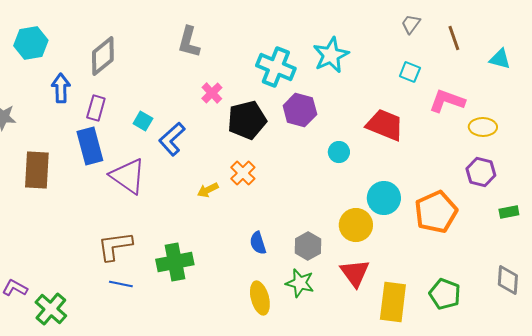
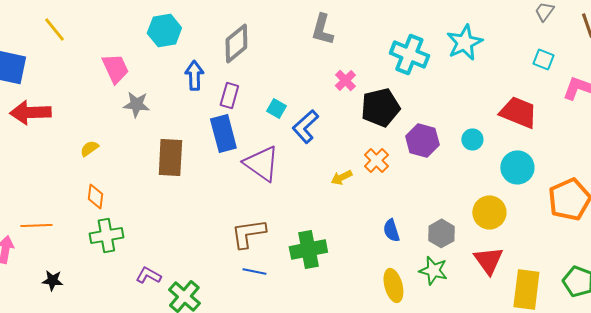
purple hexagon: (300, 110) -> (422, 140), moved
cyan circle: (384, 198) -> (517, 167), moved

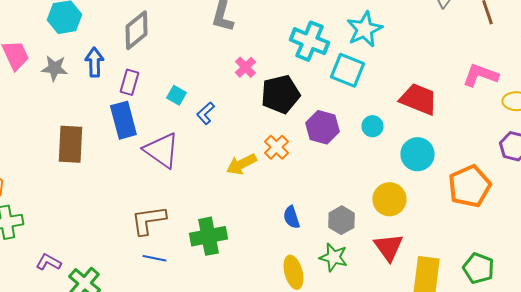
cyan square: (543, 59) -> (347, 70), moved, size x1.6
gray star: (136, 104) -> (54, 68), moved
blue L-shape: (305, 126) -> (205, 113), size x0.7
yellow arrow: (341, 177) -> (241, 164), size x1.4

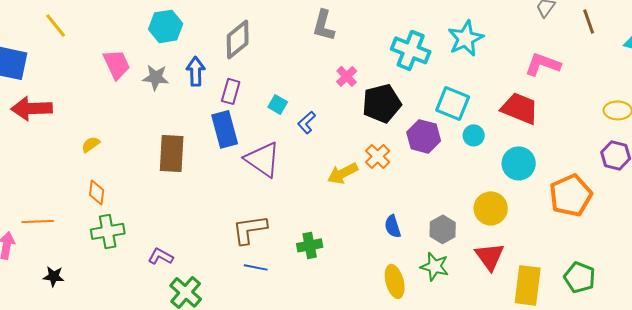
cyan square: (347, 70) -> (453, 103), moved
pink L-shape: (480, 75) -> (543, 64), moved
green cross: (208, 236) -> (310, 245), size x0.7
purple L-shape: (48, 262) -> (161, 256), moved

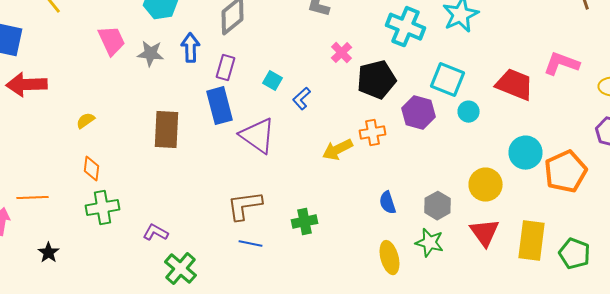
pink L-shape: (543, 64) -> (562, 64), moved
orange cross: (378, 156) -> (372, 133), turned 35
cyan circle: (519, 163) -> (526, 153), moved
black star: (54, 276) -> (48, 253), turned 30
yellow rectangle: (528, 285) -> (532, 241), moved

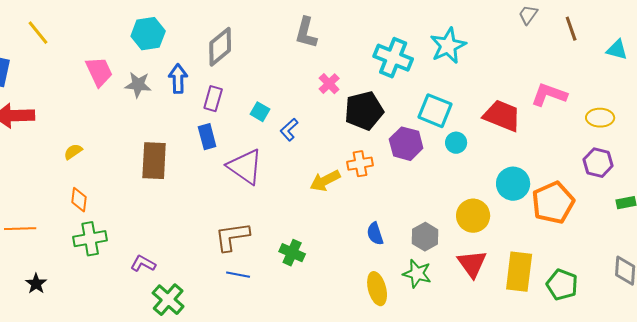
blue rectangle: (220, 106) -> (207, 137), size x0.7
green cross: (304, 222) -> (292, 253), turned 35

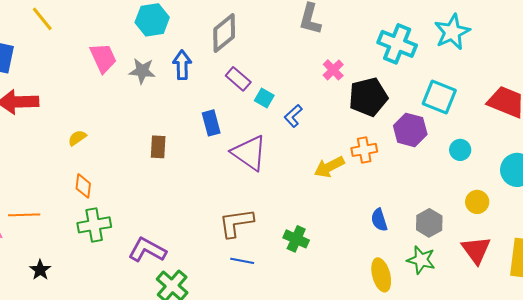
purple rectangle: (213, 99) -> (238, 79), moved, turned -65
cyan circle: (456, 143) -> (460, 150), moved
brown rectangle: (154, 161) -> (158, 147), size x0.6
yellow circle: (473, 216) -> (477, 202), size x0.7
purple L-shape: (143, 264) -> (147, 250), size x1.5

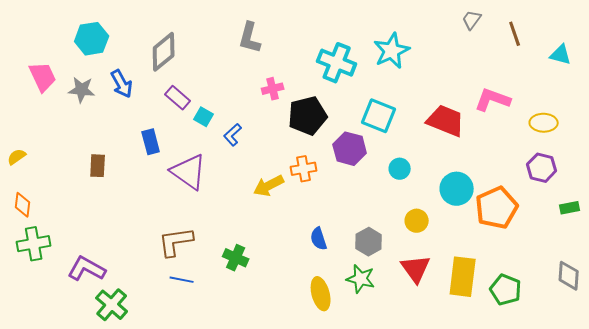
blue arrow: (182, 65) -> (122, 84), turned 152
pink cross: (333, 70) -> (273, 89), turned 30

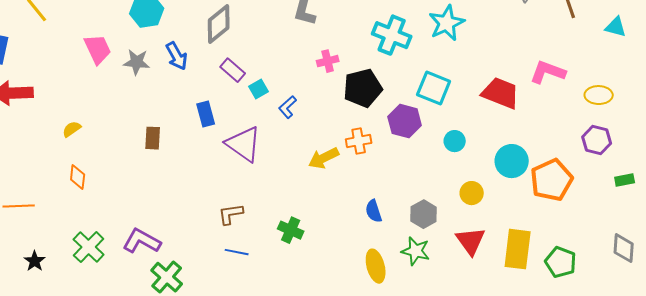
cyan square: (204, 117) -> (259, 89), turned 30
brown L-shape: (176, 242) -> (231, 214), size x0.7
green cross: (34, 244) -> (89, 247), moved, turned -36

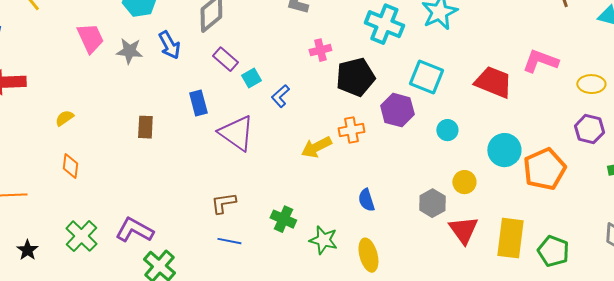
gray hexagon: (424, 214) -> (432, 203), moved
green star: (416, 251) -> (323, 240), moved

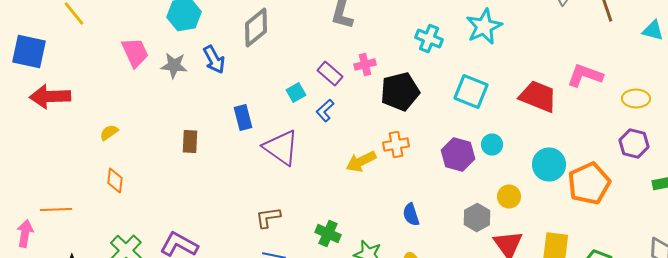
cyan cross: (384, 24) -> (429, 38), size x0.7
purple rectangle: (225, 59) -> (330, 74), moved
purple hexagon: (397, 110) -> (458, 154), moved

